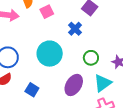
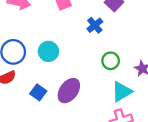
cyan circle: (50, 54) -> (48, 51), moved, size x0.7
purple ellipse: (74, 85) -> (69, 91), moved

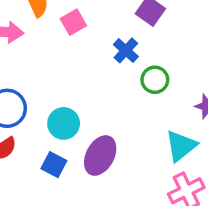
cyan circle: (48, 51) -> (64, 123), moved
green circle: (111, 61) -> (155, 80), moved

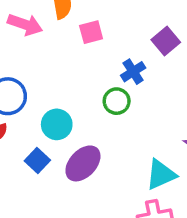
green circle: (155, 80) -> (117, 101), moved

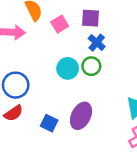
purple square: (166, 41) -> (90, 18), moved, turned -30
cyan circle: (57, 124) -> (68, 68), moved

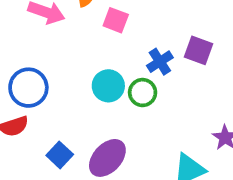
purple square: (90, 18) -> (198, 50), moved
pink square: (60, 24) -> (116, 20), turned 36

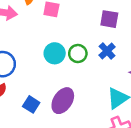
blue cross: (160, 62) -> (107, 51), moved

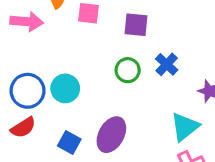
purple square: (109, 19) -> (136, 25), moved
cyan circle: (55, 53) -> (65, 88), moved

